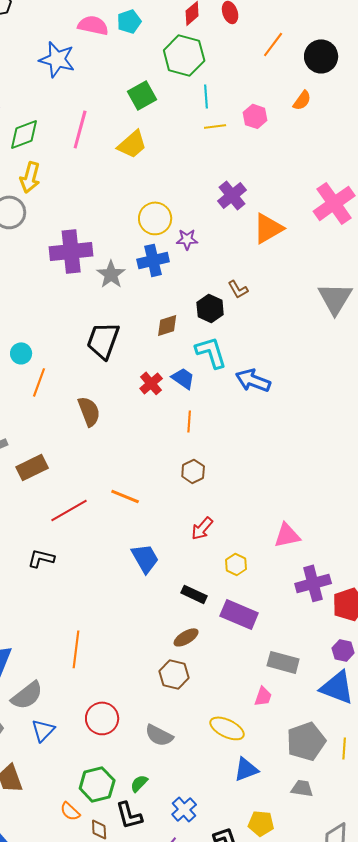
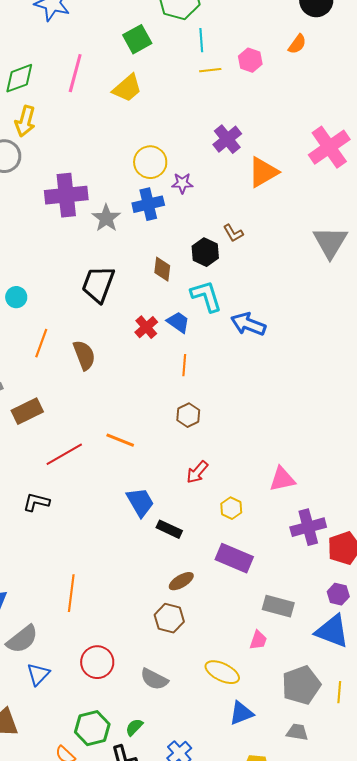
brown diamond: (167, 325) -> (162, 269), turned -65
orange line: (39, 382) -> (41, 343), moved
black rectangle: (194, 594) -> (169, 529), moved

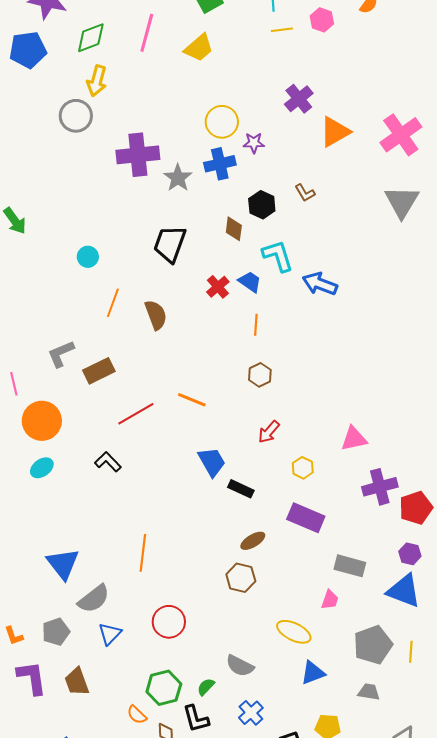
pink cross: (329, 147) -> (401, 135), moved
black hexagon: (205, 252) -> (262, 205), moved
black L-shape: (36, 502) -> (108, 462), turned 32
gray semicircle: (154, 679) -> (240, 666), moved

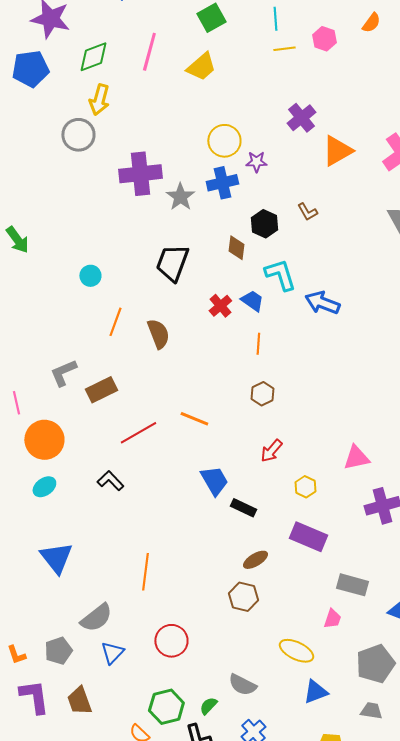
blue triangle: (63, 564) -> (56, 558), moved

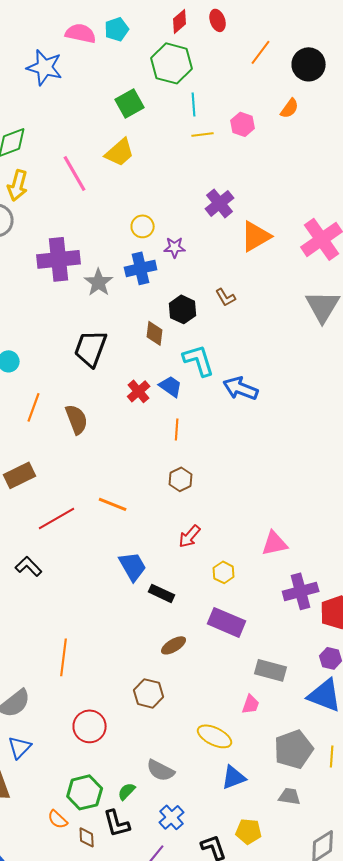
pink line: (149, 52) -> (75, 173), moved, turned -45
yellow circle: (224, 141) -> (143, 226), size x0.7
brown hexagon: (243, 597) -> (149, 693), moved
blue triangle: (112, 653) -> (20, 747), moved

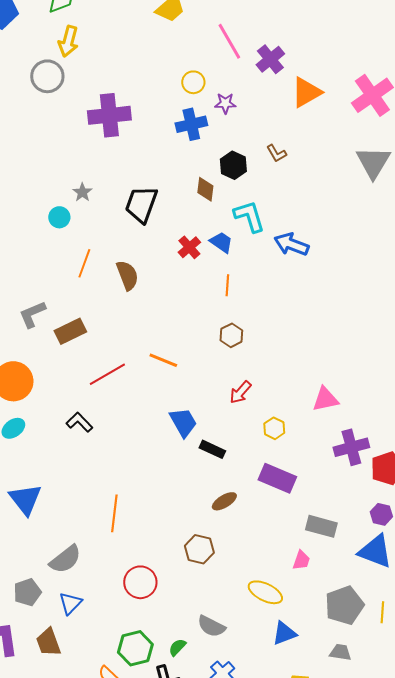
pink line: (75, 173) -> (229, 41), moved
gray star: (99, 282) -> (82, 192), moved, size x0.7

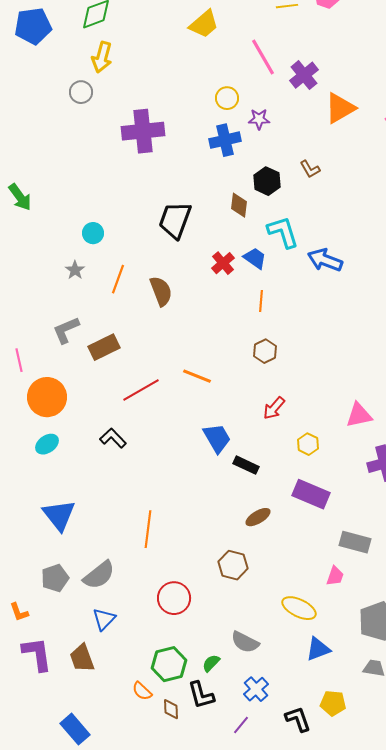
gray circle: (47, 76) -> (81, 92), size x0.7
gray star: (82, 192) -> (75, 270), moved
gray pentagon: (27, 592) -> (55, 578), moved

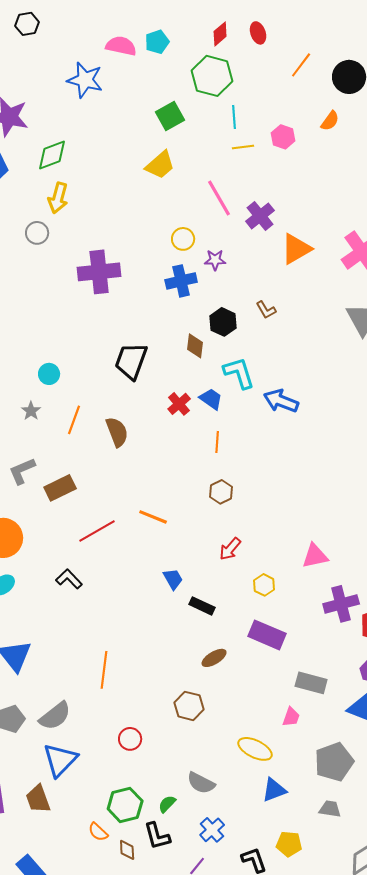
blue trapezoid: (217, 438) -> (173, 579), size x0.7
red circle: (174, 598) -> (130, 739), size x0.7
blue triangle: (104, 619) -> (60, 760), size x1.5

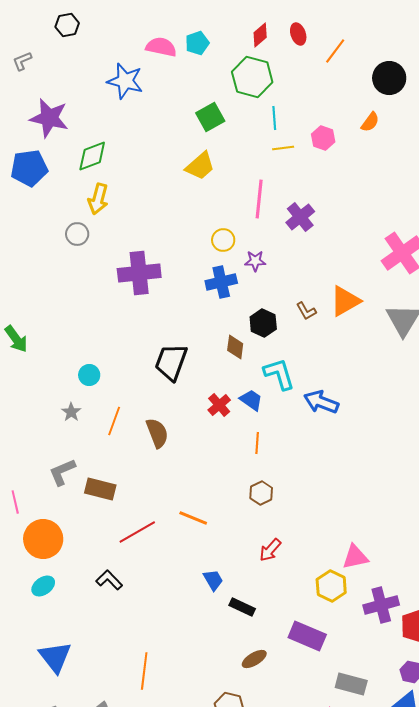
orange line: (301, 65) -> (335, 51), moved
pink line: (219, 198) -> (259, 199), turned 36
orange triangle: (296, 249) -> (345, 301), moved
brown rectangle: (60, 488) -> (100, 489), turned 40
yellow hexagon: (264, 585) -> (331, 586), moved, size x1.4

